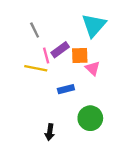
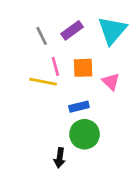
purple rectangle: (60, 50) -> (72, 30), moved
orange square: (80, 56) -> (83, 68), moved
green circle: (90, 118) -> (85, 134), moved

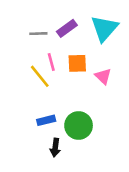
gray line: (42, 36) -> (38, 34), turned -66
yellow line: (43, 82) -> (40, 76), turned 40
blue rectangle: (79, 107) -> (46, 120), moved

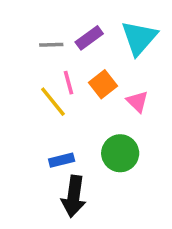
orange square: (77, 63) -> (103, 84), turned -36
green circle: (79, 125) -> (120, 153), moved
black arrow: (55, 148) -> (74, 196), size x1.6

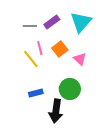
black arrow: (74, 196) -> (56, 111), moved

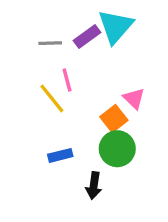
cyan triangle: (81, 22) -> (116, 26), moved
orange square: (60, 49) -> (114, 119), moved
black arrow: (56, 111) -> (94, 186), size x0.7

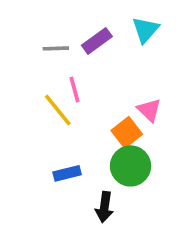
cyan triangle: (116, 26) -> (145, 30), moved, size x0.7

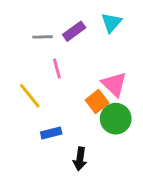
yellow line: (58, 110) -> (30, 96), moved
pink triangle: (149, 110) -> (114, 84), size x1.4
green circle: (131, 166) -> (116, 119), moved

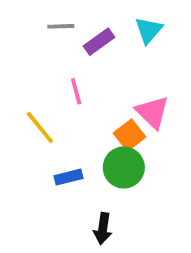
gray line: (43, 37) -> (61, 26), moved
green circle: (116, 119) -> (124, 168), moved
black arrow: (80, 159) -> (103, 229), moved

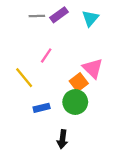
purple rectangle: (99, 42) -> (59, 15), moved
pink line: (76, 91) -> (46, 55), turned 49

